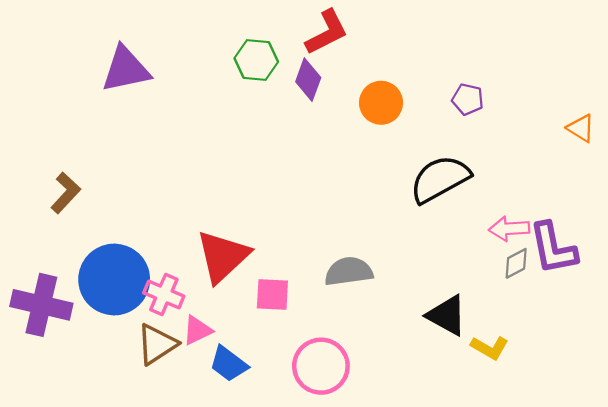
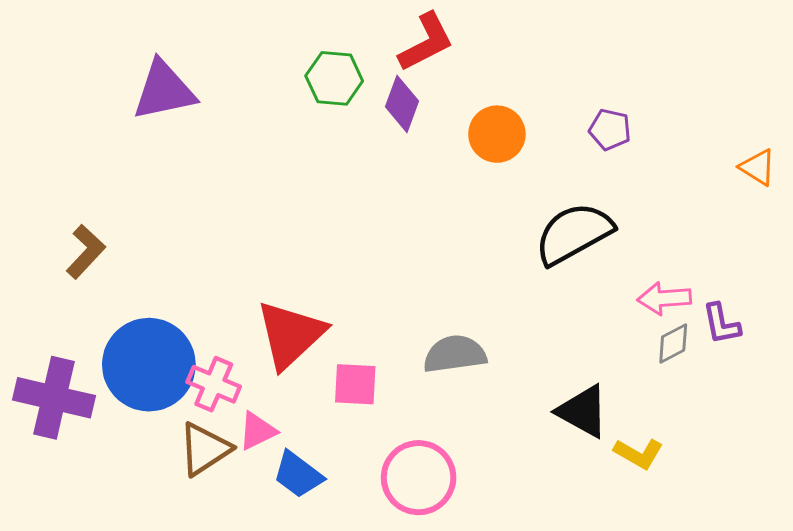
purple L-shape: (553, 248) -> (721, 324), size x0.6

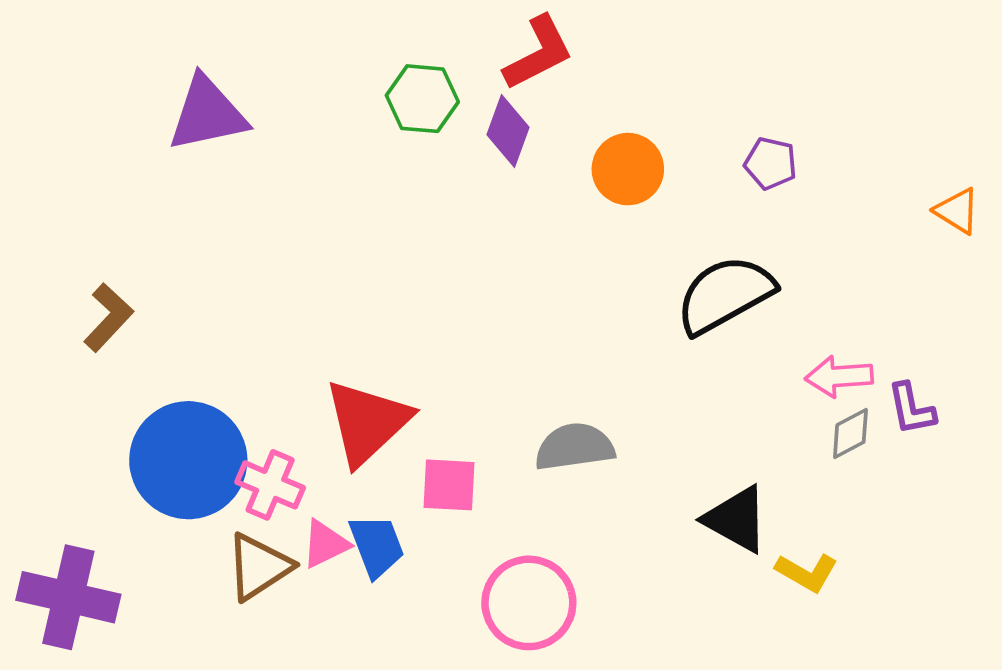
purple cross: (54, 398) -> (68, 597), moved
blue trapezoid: (298, 475) -> (377, 546), moved, turned -148

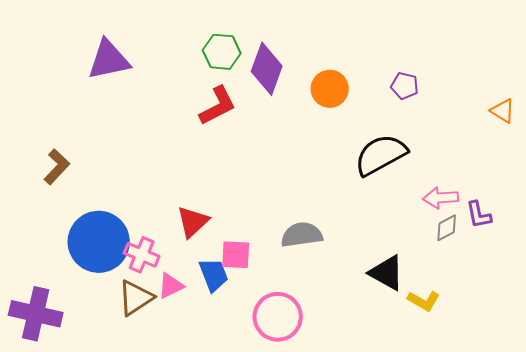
red L-shape: (538, 53) -> (218, 106), moved
purple diamond: (508, 131) -> (267, 69), size x1.4
red triangle: (367, 422) -> (193, 222), size x0.7
blue trapezoid: (377, 546) -> (214, 275), moved

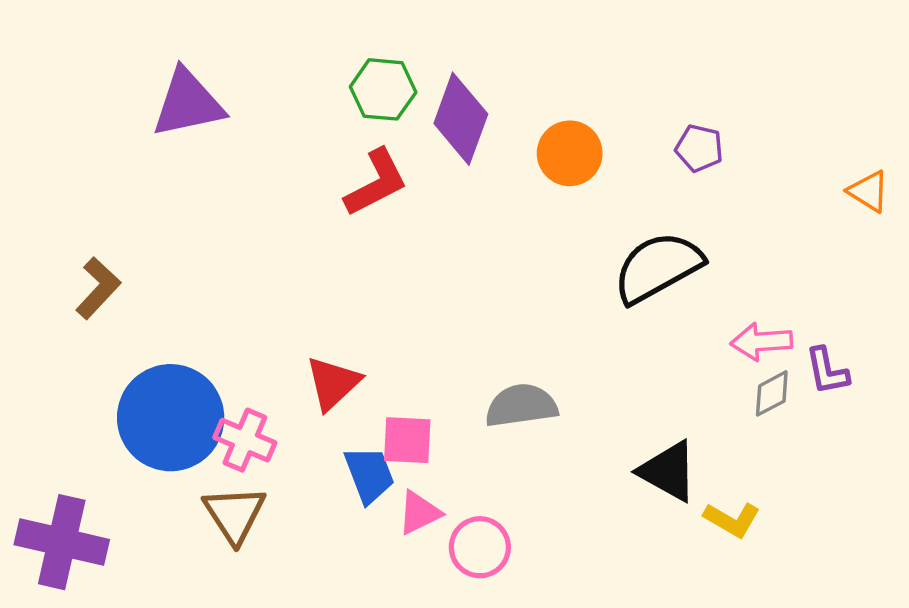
pink triangle: (171, 286) -> (419, 513), moved
brown triangle: (136, 298) -> (235, 514), turned -30
pink circle: (278, 317) -> (480, 547), size x0.7

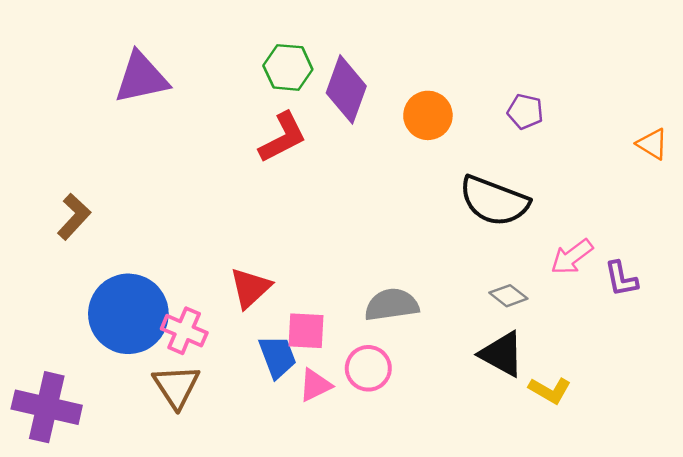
black semicircle: (658, 267) -> (494, 201), turned -130
pink arrow: (761, 342) -> (572, 257), turned -33
gray diamond: (772, 393) -> (508, 296), moved, turned 66
pink circle: (480, 547) -> (368, 368), moved

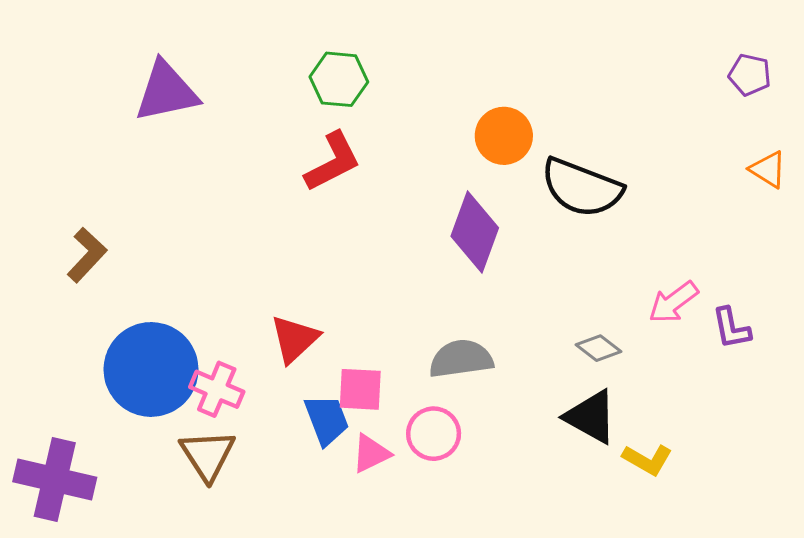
purple diamond: (346, 89) -> (475, 232), moved
purple pentagon: (525, 112) -> (750, 75), moved
black semicircle: (494, 201) -> (582, 188), moved

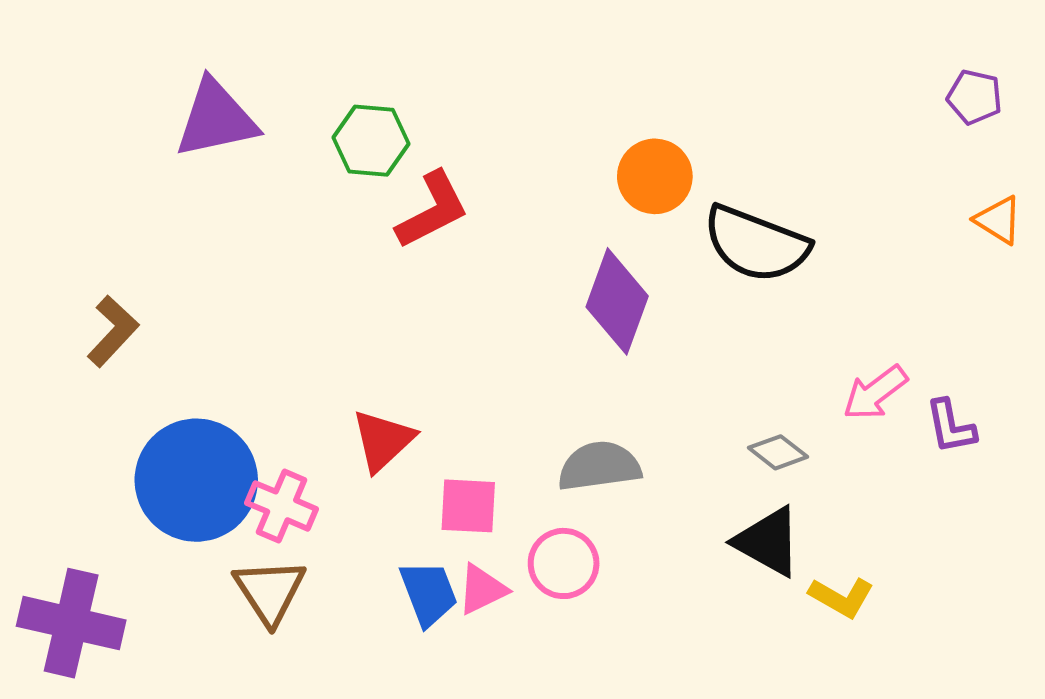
green hexagon: (339, 79) -> (371, 141), moved
blue trapezoid: (327, 420) -> (429, 593), moved

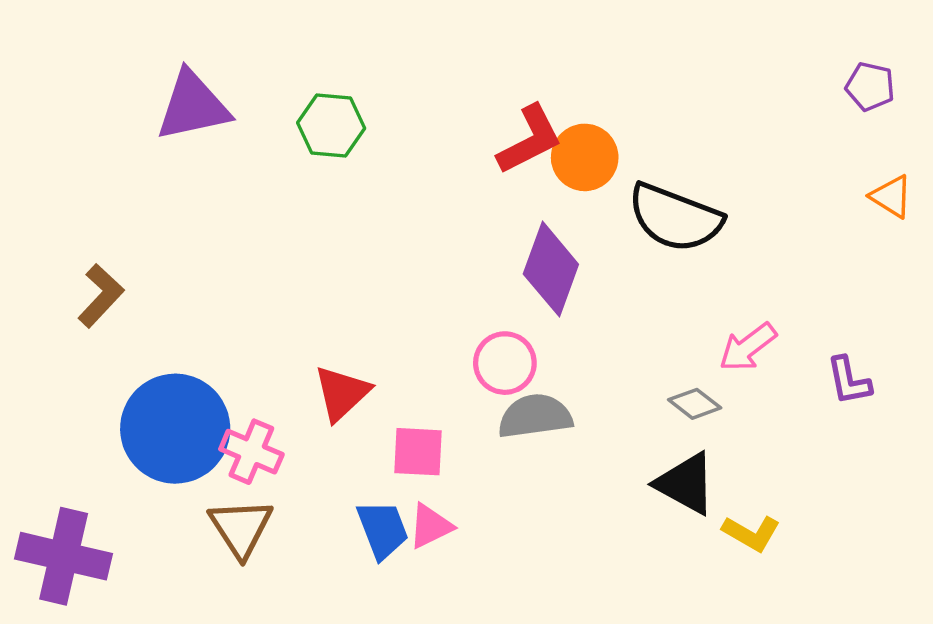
red L-shape: (432, 210) -> (530, 140), moved
pink arrow: (875, 393) -> (748, 347), moved
pink circle: (564, 563) -> (505, 363), moved

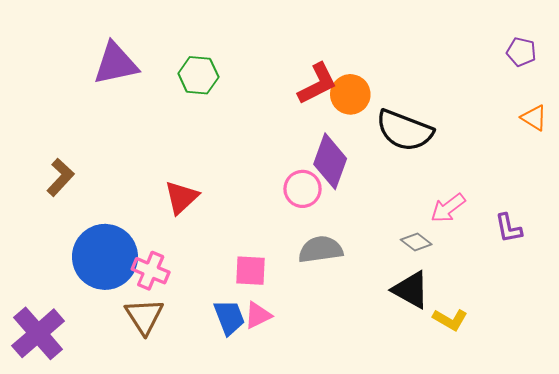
pink circle: (505, 363) -> (303, 189), moved
red triangle: (342, 393) -> (181, 197), moved
purple cross: (64, 556) -> (38, 333), turned 36

